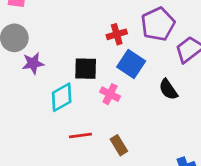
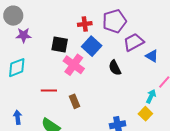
pink cross: (110, 94) -> (74, 65), size x1.5
cyan diamond: (62, 97) -> (17, 68), moved

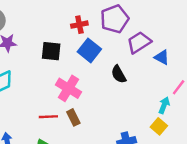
pink cross: (74, 65) -> (69, 88), moved
red line: (49, 90) -> (48, 117), moved

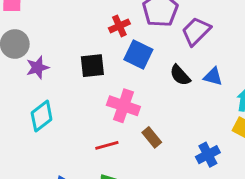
blue triangle: (162, 57) -> (213, 76), moved
brown rectangle: (73, 117) -> (152, 137), moved

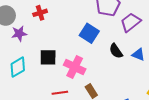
red cross: (119, 26) -> (40, 13), moved
black square: (92, 66) -> (48, 57), moved

